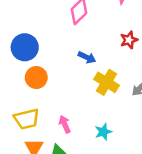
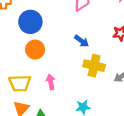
yellow cross: (107, 82) -> (94, 66), turned -30
pink arrow: (65, 124) -> (51, 82), moved

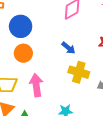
pink arrow: (51, 82) -> (36, 85), size x1.5

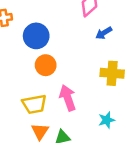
blue arrow: (68, 48) -> (104, 33), moved, turned 120

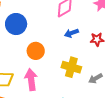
orange circle: (46, 65) -> (36, 51), moved

